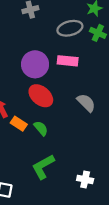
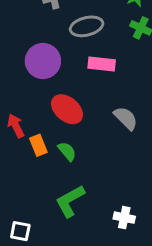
gray ellipse: (70, 28) -> (87, 26), moved
purple circle: (35, 64) -> (43, 61), moved
orange rectangle: (19, 124) -> (38, 145), turned 35

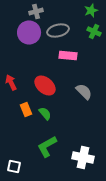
purple circle: (43, 61) -> (29, 32), moved
red arrow: (16, 126) -> (11, 82), moved
white cross: (124, 218) -> (83, 158), size x1.5

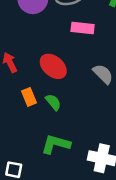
green L-shape: (47, 146) -> (56, 144), turned 45

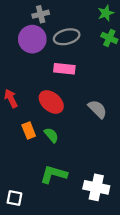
pink rectangle: (83, 28) -> (64, 69), moved

